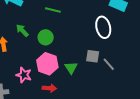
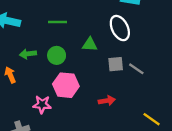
green arrow: (22, 30) -> (28, 54), turned -40
green triangle: (71, 68) -> (90, 45), moved, turned -40
red arrow: (49, 88) -> (107, 101), moved

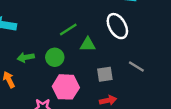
green line: (58, 22) -> (68, 30), moved, turned -30
gray square: (116, 64) -> (105, 74), moved

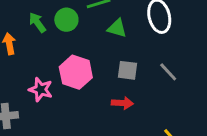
green arrow: (26, 57) -> (37, 22), turned 49
green circle: (55, 57) -> (66, 20), moved

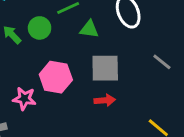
gray square: (128, 70) -> (105, 68), size x1.5
gray line: (168, 72) -> (162, 62), moved

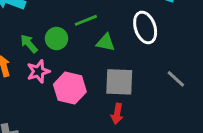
pink star: (24, 99) -> (38, 71), moved, turned -30
red arrow: (105, 100) -> (117, 114), turned 102

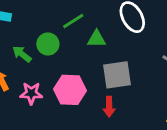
pink star: (38, 71) -> (31, 93), moved, turned 30
red arrow: (117, 114) -> (109, 107), moved

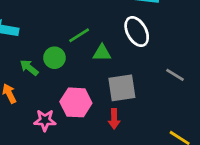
pink star: (31, 93) -> (45, 120), moved

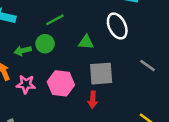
green line: (79, 35) -> (55, 20), moved
green arrow: (29, 68) -> (23, 51), turned -56
pink star: (45, 120) -> (26, 84), moved

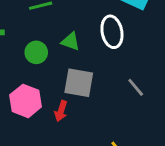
green circle: (45, 44) -> (36, 52), moved
pink hexagon: (61, 83) -> (26, 101), moved

